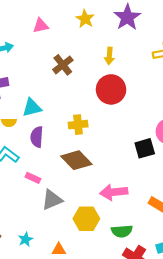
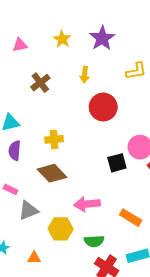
red circle: (111, 89) -> (103, 107), moved

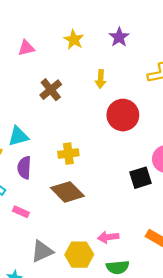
purple star: (102, 38) -> (119, 37), size x0.7
pink arrow: (87, 204) -> (108, 237), moved, size x0.7
gray triangle: (28, 210) -> (42, 251), moved

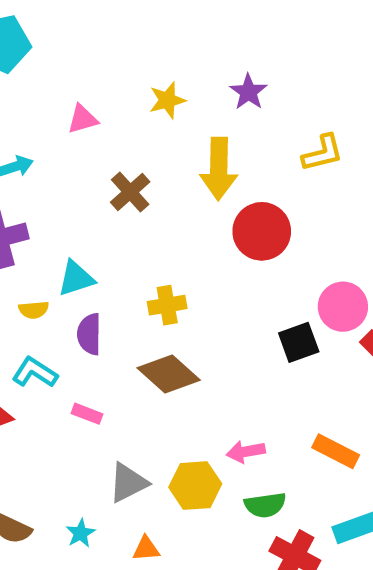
yellow star: (74, 40) -> (167, 100), turned 30
yellow arrow: (101, 79) -> (219, 169), size x1.8

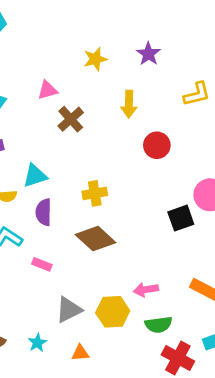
pink triangle: (83, 119) -> (47, 90), moved
yellow arrow: (219, 169) -> (129, 104), size x0.7
red circle: (262, 231) -> (157, 145), size x0.7

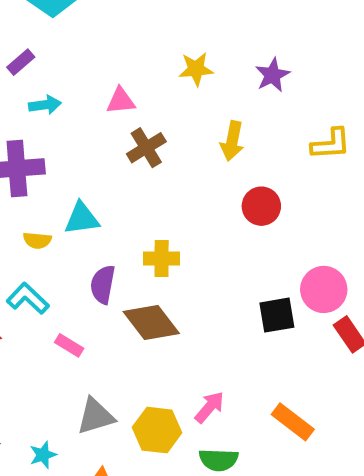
purple semicircle: (44, 212) -> (103, 285), moved
pink arrow: (146, 290) -> (210, 407), turned 130

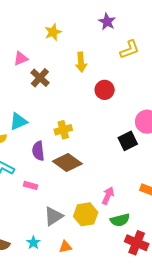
purple star: (272, 75) -> (107, 22), moved

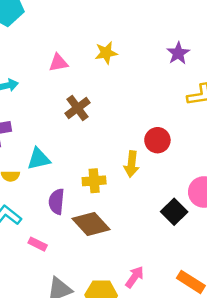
pink triangle: (21, 58) -> (58, 63), moved
yellow arrow: (81, 62) -> (132, 164), moved
black square: (128, 141) -> (174, 212), turned -30

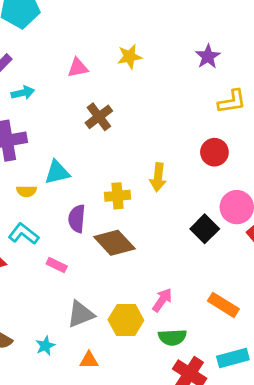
red circle: (157, 140) -> (214, 152), moved

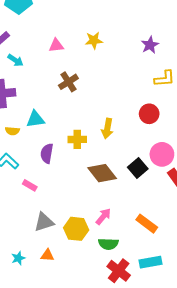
cyan arrow: (23, 93) -> (15, 60), turned 42
brown diamond: (114, 243) -> (102, 173), moved
cyan star: (45, 346) -> (18, 258), moved

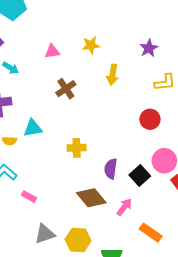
yellow arrow: (107, 128) -> (113, 75), moved
purple semicircle: (47, 153) -> (111, 169), moved
brown diamond: (102, 173) -> (91, 198), moved
pink arrow: (103, 217) -> (124, 207), moved

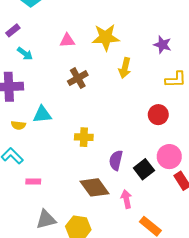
yellow star: (91, 45) -> (106, 37), size x1.5
purple star: (149, 48) -> (162, 45), turned -30
pink rectangle: (29, 197) -> (33, 181), turned -32
pink arrow: (124, 207) -> (126, 199), turned -54

